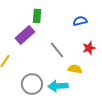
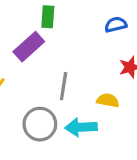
gray line: (57, 50) -> (64, 86), moved, turned 48

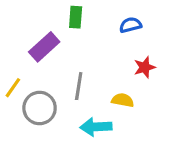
green rectangle: (48, 17) -> (76, 17), moved
gray circle: (40, 124) -> (40, 108), moved

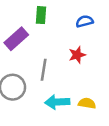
red star: (145, 67) -> (77, 55), moved
yellow semicircle: (123, 100) -> (87, 103), moved

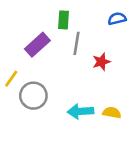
blue semicircle: (85, 21) -> (117, 19), moved
gray line: (44, 70) -> (77, 43), moved

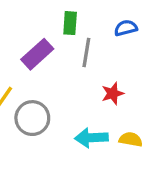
blue semicircle: (117, 19) -> (126, 28), moved
red star: (101, 62) -> (113, 93), moved

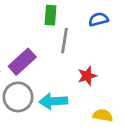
purple rectangle: (37, 54) -> (22, 62), moved
cyan arrow: (91, 138) -> (53, 101), moved

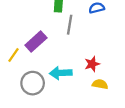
red star: (87, 76) -> (92, 64), moved
gray circle: (18, 97) -> (33, 83), moved

